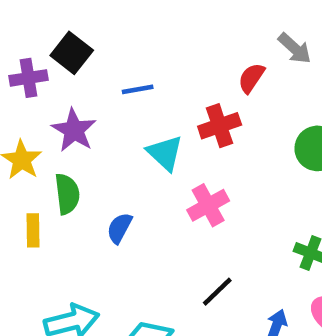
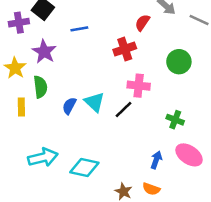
cyan triangle: (165, 153) -> (94, 102), moved
pink cross: (208, 205) -> (139, 86), moved, turned 35
black line: (217, 292) -> (123, 110), moved

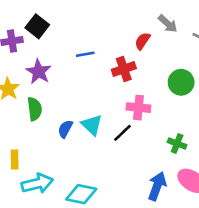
blue line: (79, 29) -> (85, 54), moved
yellow rectangle: (21, 107) -> (15, 160), moved
blue arrow: (156, 160) -> (157, 186), size x1.5

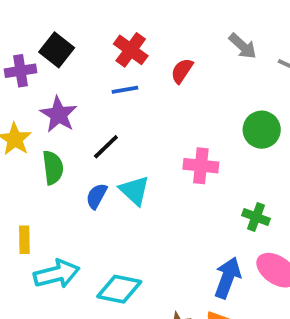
red semicircle: (142, 41) -> (182, 71), moved
red cross: (124, 69) -> (131, 50), moved, turned -35
black line: (122, 133) -> (106, 147), moved

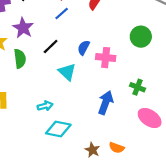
blue line: (125, 90) -> (62, 14), turned -32
blue semicircle: (96, 196) -> (84, 48), moved
cyan arrow: (57, 274) -> (45, 106), moved, size x0.6
blue arrow: (227, 278) -> (106, 103), moved

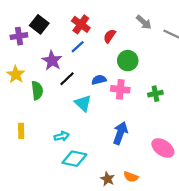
purple star: (23, 28) -> (52, 61), moved
green circle: (141, 37) -> (128, 61), moved
blue semicircle: (84, 48) -> (99, 80), turned 48
green cross: (137, 87) -> (155, 94), moved, turned -32

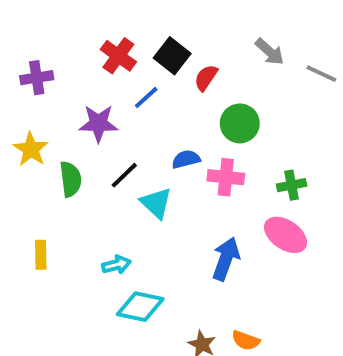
black square: (39, 24) -> (172, 56), moved
red cross: (81, 24) -> (118, 56), moved
purple star: (52, 61) -> (98, 123), turned -30
black line: (67, 79) -> (124, 175), moved
pink ellipse: (163, 148) -> (286, 235), moved

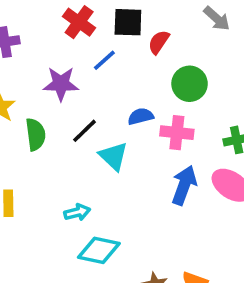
black square: (172, 56) -> (128, 22), turned -36
blue arrow: (226, 259) -> (184, 185), moved

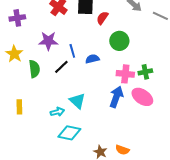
blue line: (104, 60) -> (72, 51), moved, turned -64
pink cross: (177, 133) -> (125, 74), moved
cyan triangle: (113, 156) -> (77, 101), moved

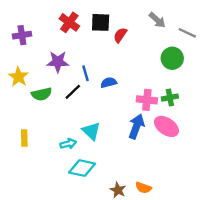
green circle: (119, 41) -> (172, 58), moved
green semicircle: (34, 69) -> (42, 94), turned 84

